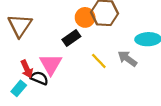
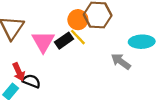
yellow line: (99, 61) -> (78, 37), moved
pink triangle: (51, 64) -> (43, 42), moved

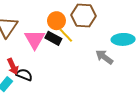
orange circle: (78, 20) -> (56, 21), moved
black rectangle: (64, 41) -> (53, 38), turned 63

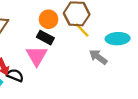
yellow line: (66, 35) -> (82, 30), moved
pink triangle: (35, 39) -> (37, 56), moved

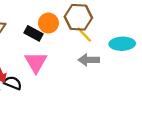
black rectangle: (45, 38) -> (33, 33), moved
gray arrow: (98, 57) -> (89, 60), moved, turned -36

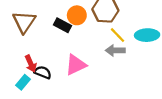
yellow line: (84, 35) -> (117, 35), moved
pink triangle: (36, 62) -> (76, 65), moved, turned 35

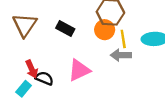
orange circle: (77, 15) -> (105, 30), moved
yellow line: (117, 35) -> (123, 39), turned 35

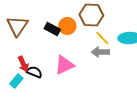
orange circle: (105, 30) -> (67, 26), moved
yellow line: (123, 39) -> (102, 38), turned -35

